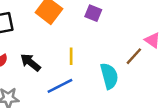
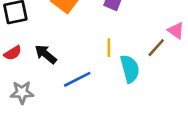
yellow line: (71, 56) -> (109, 48), moved

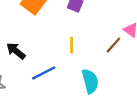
cyan semicircle: (130, 69) -> (90, 81), moved

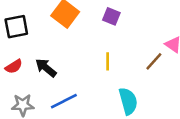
blue line: (44, 73) -> (64, 101), moved

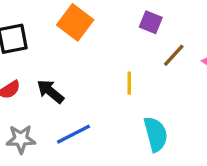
purple square: (111, 16) -> (151, 22), moved
brown line: (154, 61) -> (174, 55), moved

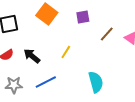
purple square: (151, 22) -> (83, 17), moved, turned -32
yellow line: (129, 83) -> (66, 52), moved, turned 32

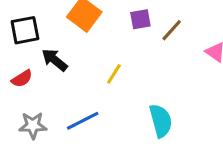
brown line: (107, 34) -> (172, 30), moved
black arrow: (32, 56) -> (55, 60), moved

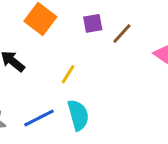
cyan semicircle: (161, 121) -> (78, 115), moved

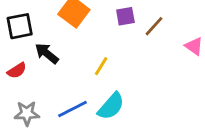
cyan semicircle: (78, 115) -> (111, 106), turned 56

